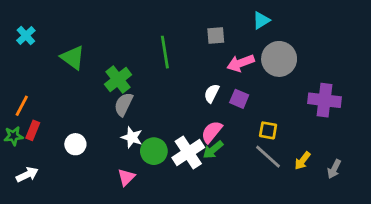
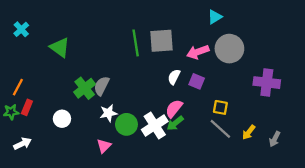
gray square: (216, 36) -> (162, 41), moved, size x1.6
green cross: (118, 80) -> (85, 88), moved
white star: (132, 137) -> (108, 113), turned -30

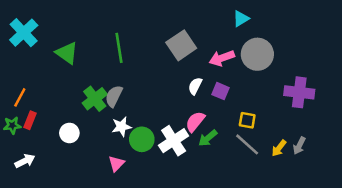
cyan cross: (21, 29) -> (24, 33), size x1.6
gray square: (162, 41) -> (181, 45), turned -30
green line: (136, 43) -> (119, 48), moved
green arrow: (175, 123) -> (208, 138), moved
gray arrow: (275, 139) -> (299, 146), moved

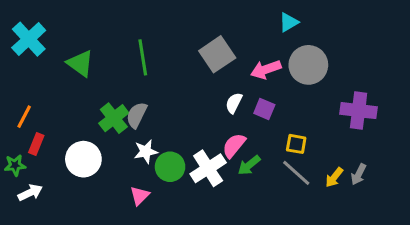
green star: (12, 125) -> (15, 165), moved
white circle: (69, 133) -> (83, 159), size x1.5

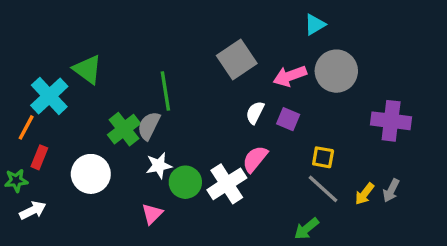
cyan cross: (29, 39) -> (49, 96), moved
green line: (143, 57) -> (165, 91), moved
green arrow: (249, 165) -> (306, 229), moved

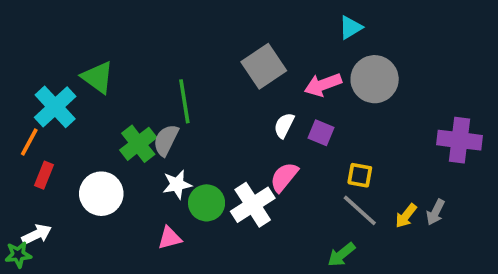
purple cross: (391, 121) -> (460, 140), moved
green star: (16, 181) -> (18, 255), moved
pink triangle: (152, 214) -> (170, 238), turned 30

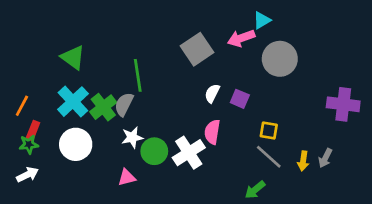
pink arrow: (323, 85) -> (241, 38), moved
cyan cross: (55, 107) -> (73, 102), moved
pink semicircle: (284, 177) -> (212, 132), turned -30
yellow arrow: (406, 216) -> (303, 161), turned -30
green star: (18, 255) -> (29, 144), moved

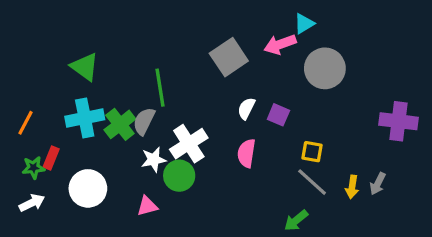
cyan cross: (73, 102) -> (85, 118), turned 32
red rectangle: (33, 131) -> (51, 158), moved
white circle: (76, 144) -> (88, 188), moved
white cross: (189, 153) -> (189, 144), moved

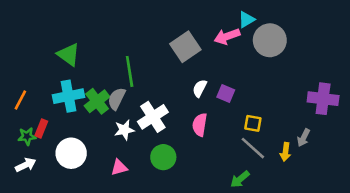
gray circle: (325, 68) -> (270, 40), moved
green circle: (179, 176) -> (163, 157), moved
gray arrow: (378, 184) -> (304, 138), moved

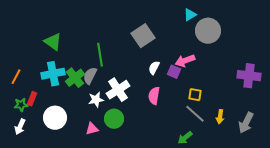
pink arrow: (227, 36) -> (185, 61), moved
gray arrow: (304, 138) -> (246, 123), moved, size x1.5
green circle: (163, 157) -> (114, 119), moved
white arrow: (26, 165) -> (20, 127), turned 140

